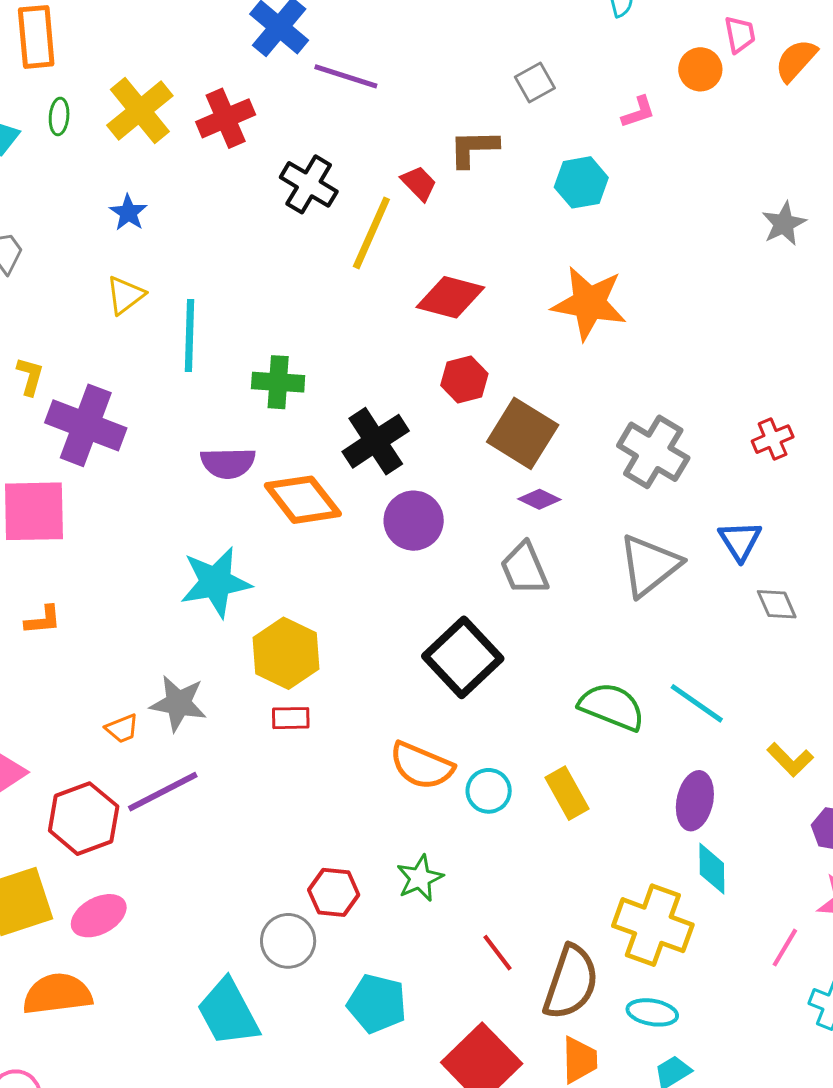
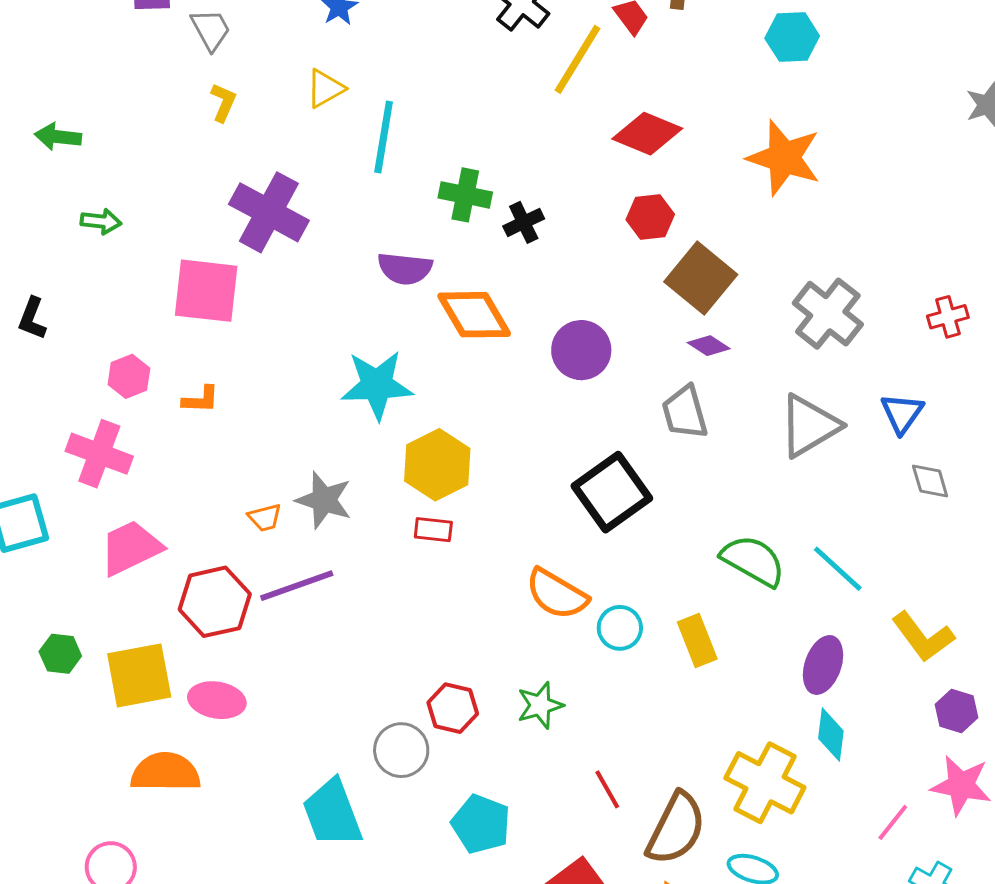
yellow L-shape: (30, 376) -> (223, 102), moved
black cross: (376, 441) -> (524, 222), moved, size x0.6
yellow L-shape: (790, 760) -> (923, 637), size x1.4
pink ellipse: (99, 916) -> (217, 700), turned 30

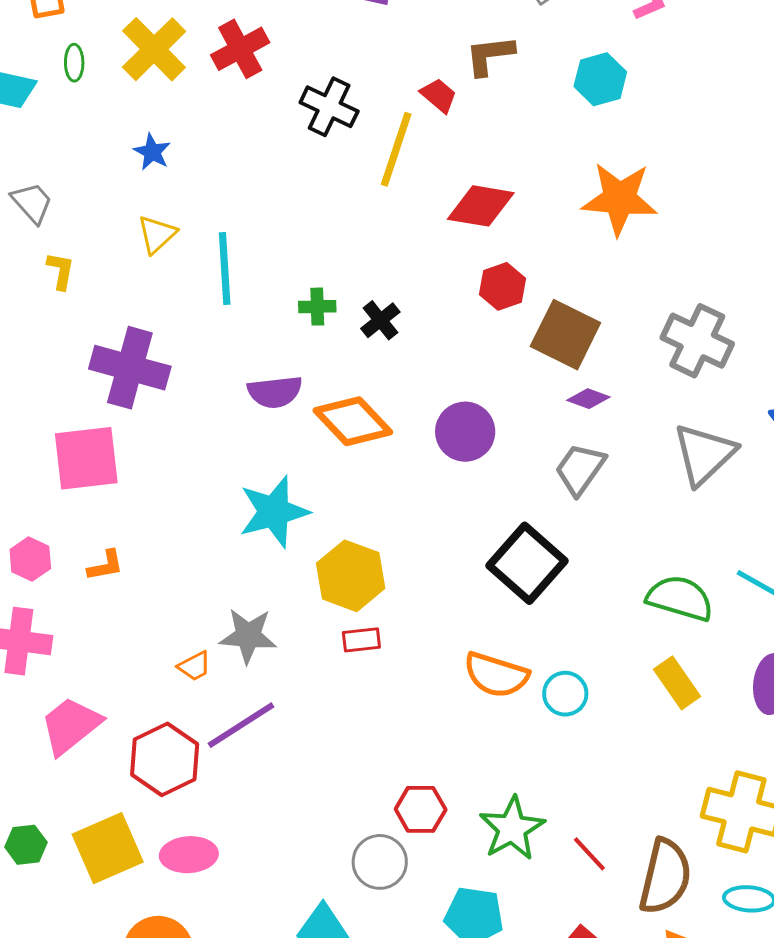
green cross: (465, 195) -> (317, 307), size x0.7
gray trapezoid: (685, 412) -> (580, 469), turned 64
yellow rectangle: (697, 640) -> (677, 683), moved
green star: (540, 705) -> (512, 828), moved, size x1.4

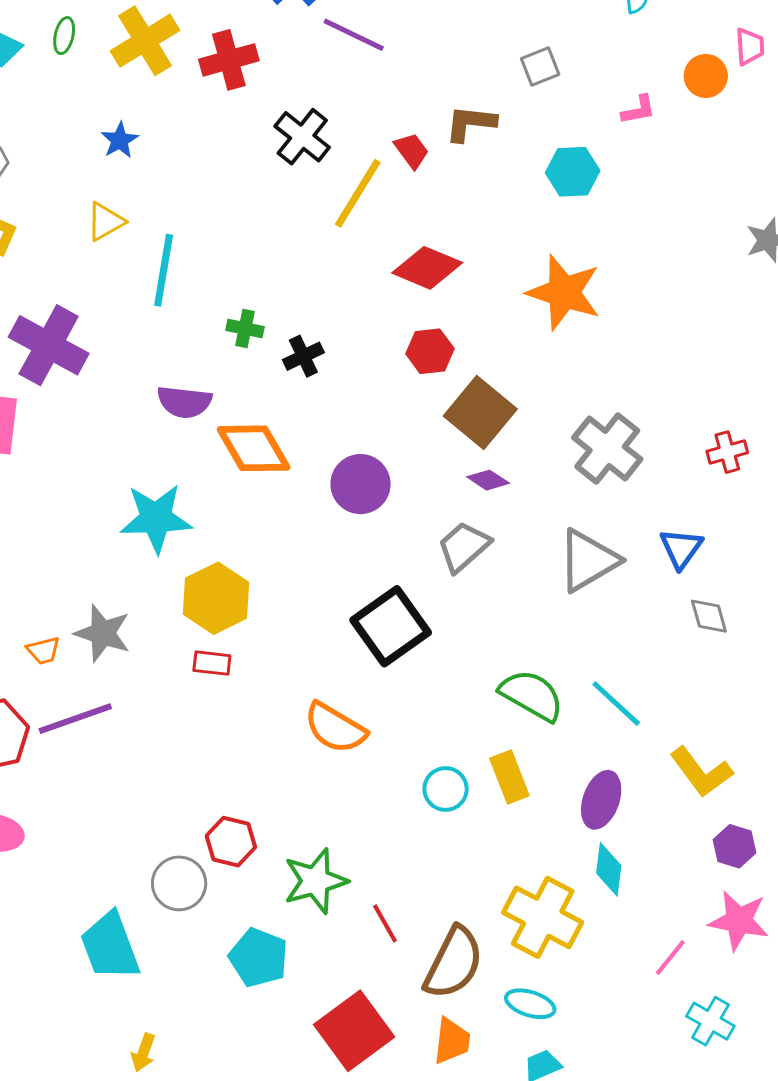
cyan circle: (565, 694) -> (446, 789), moved

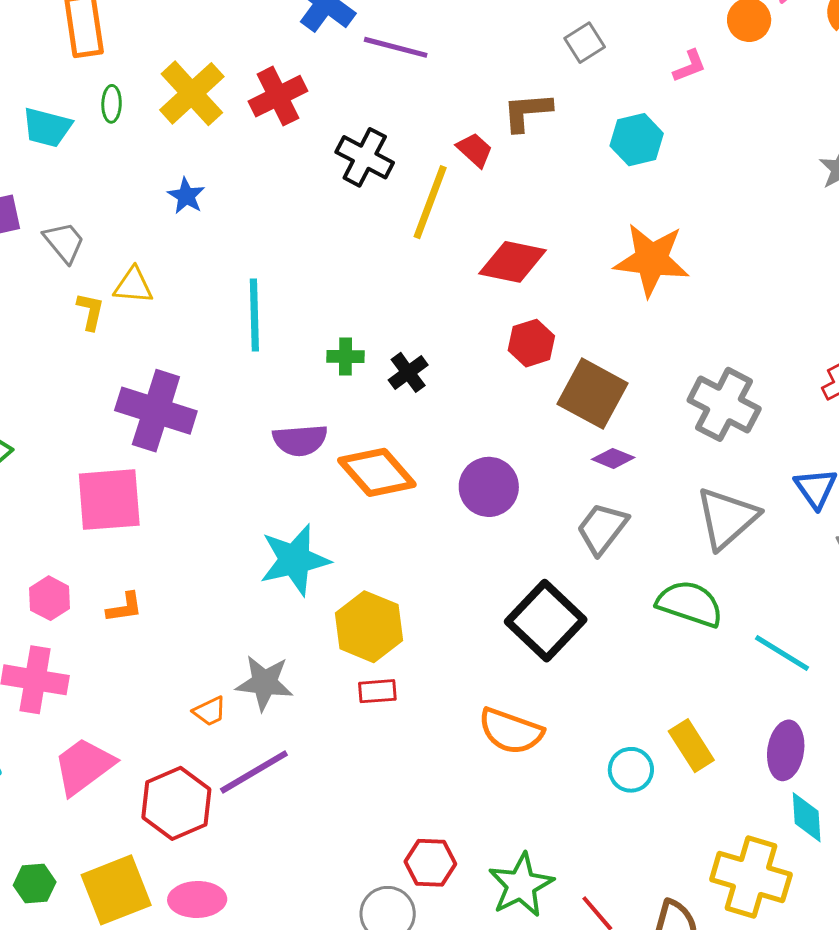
yellow triangle: (105, 222) -> (133, 286), moved, turned 45
green semicircle: (532, 695) -> (690, 604), moved

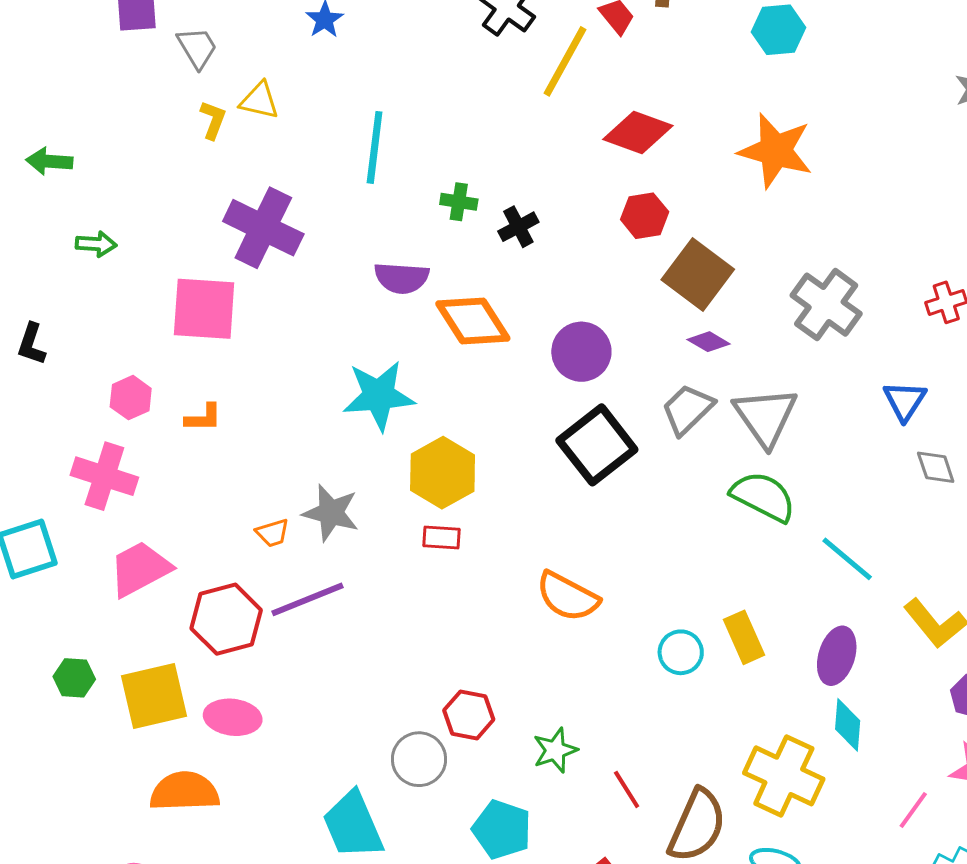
gray triangle: (727, 518) -> (765, 417), moved, turned -32
black square: (546, 621) -> (597, 445), moved
green star: (521, 885) -> (555, 750), size x0.7

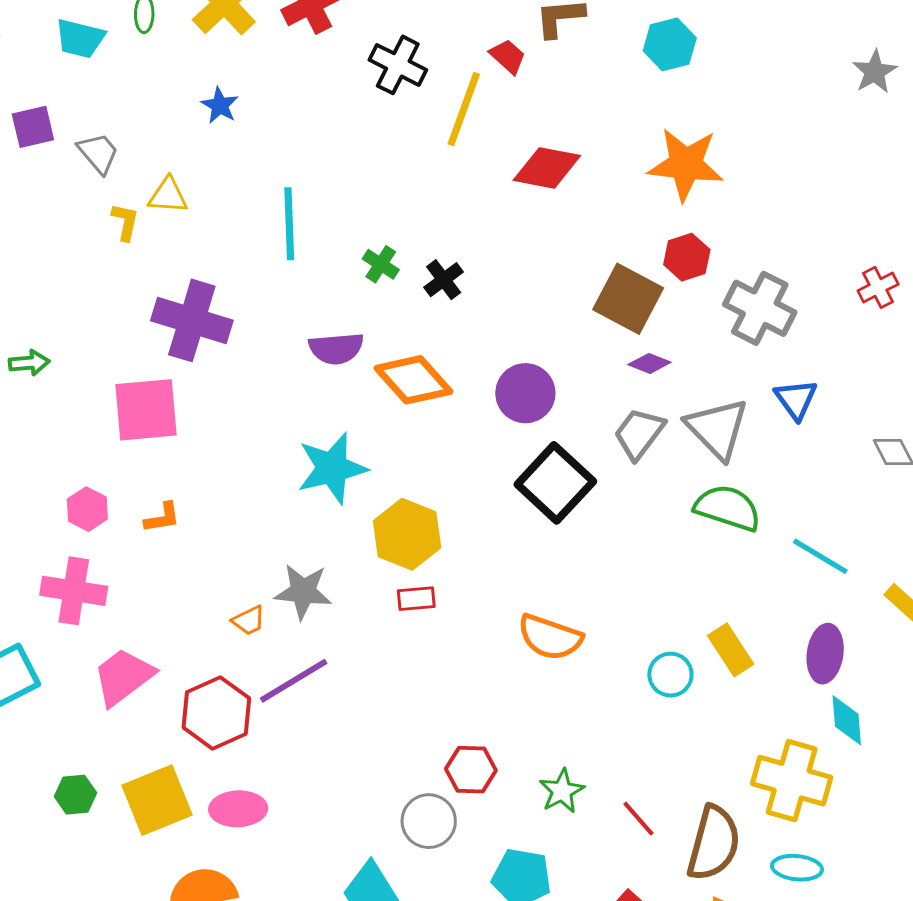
green cross: (459, 202) -> (381, 264), turned 33
red hexagon: (645, 216) -> (687, 257), moved
blue triangle: (905, 401) -> (796, 399), moved

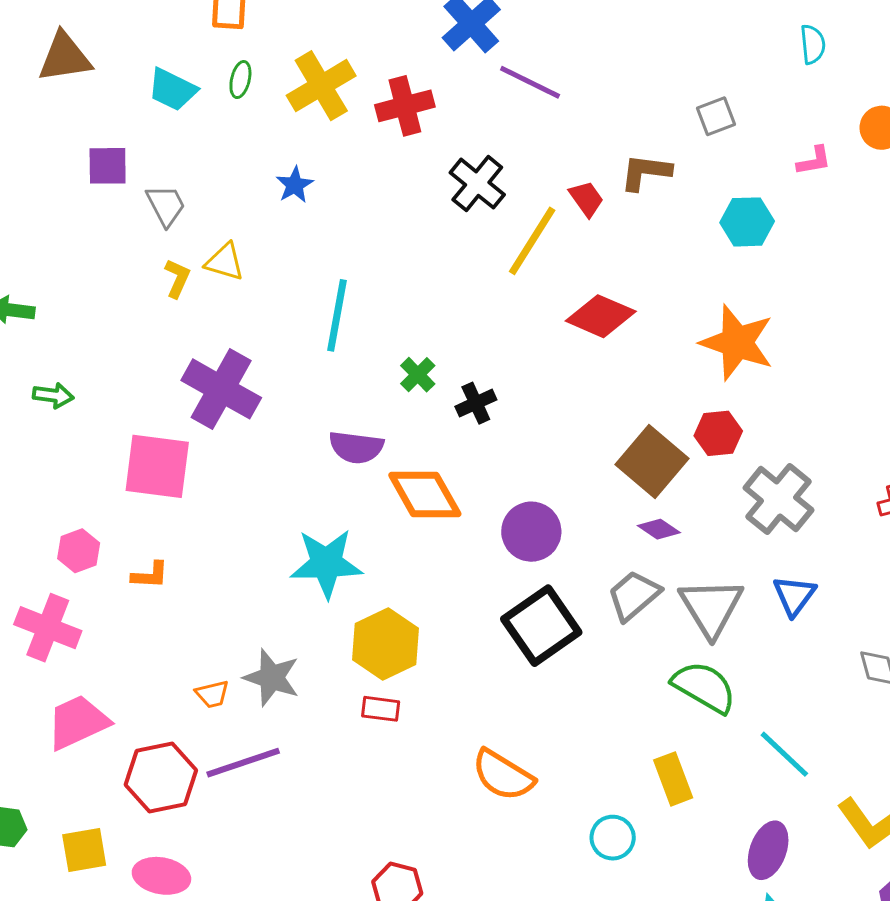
yellow rectangle: (731, 650) -> (673, 779), moved
yellow square: (157, 800) -> (84, 850), size x0.7

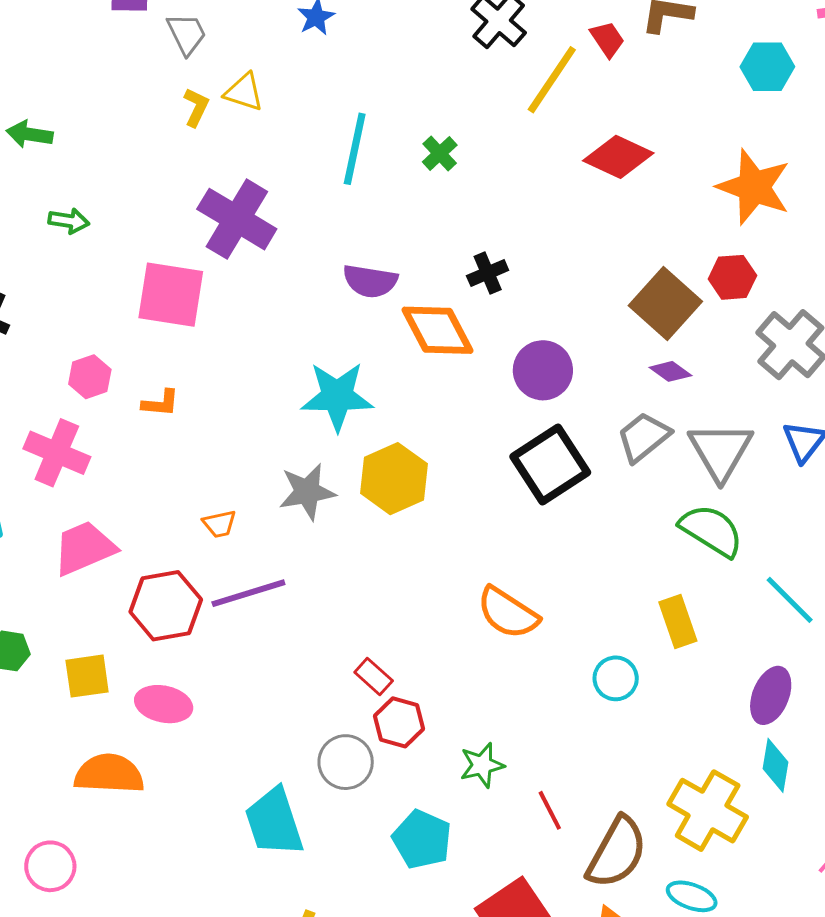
green cross: (418, 375) -> (440, 154), moved
black cross: (476, 403) -> (488, 273), moved
gray star: (272, 678) -> (307, 492), moved, turned -30
red rectangle: (381, 709) -> (374, 677), moved, turned 33

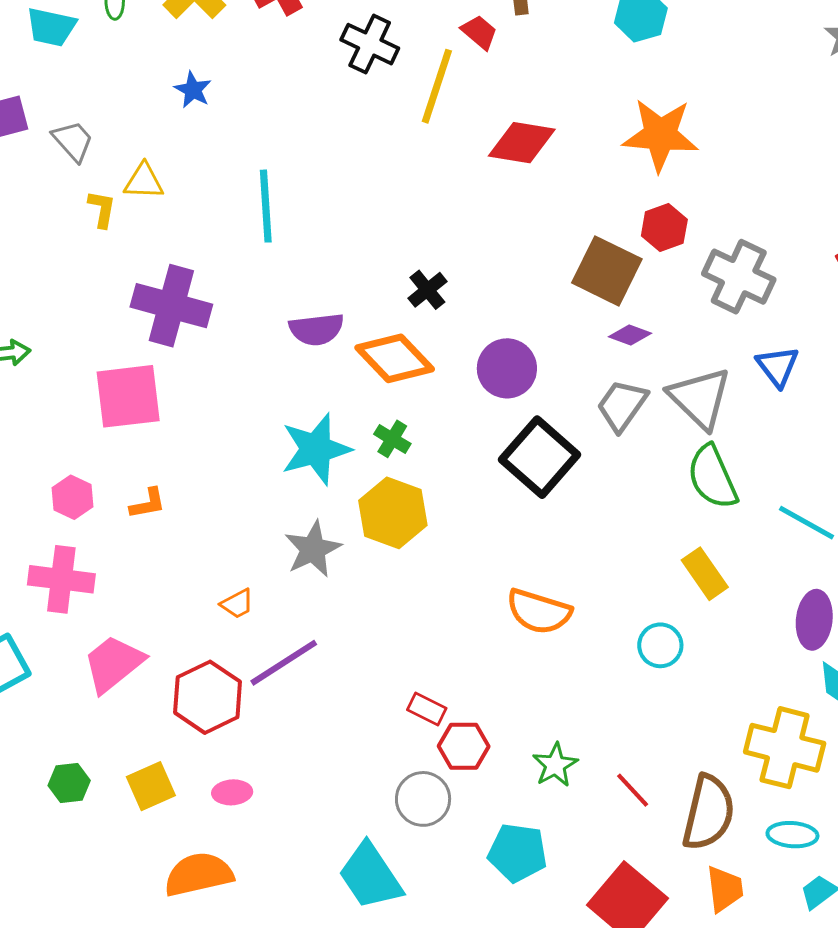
green cross: (440, 154) -> (392, 439), moved
green semicircle: (711, 530) -> (712, 477), turned -130
pink ellipse: (164, 704) -> (232, 792), size x0.7

